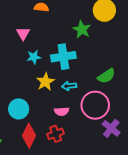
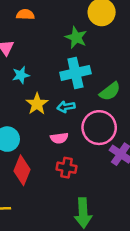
cyan cross: (63, 57) -> (75, 73), moved
red cross: (56, 134) -> (67, 168), moved, turned 35

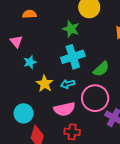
pink semicircle: (59, 138) -> (64, 109), size x1.5

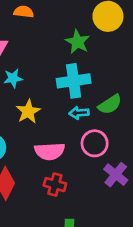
cyan arrow: (68, 84) -> (79, 113), moved
pink circle: (95, 98) -> (95, 143), size x0.7

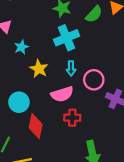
green semicircle: (110, 104) -> (94, 14), moved
cyan arrow: (79, 113) -> (71, 68), moved, turned -72

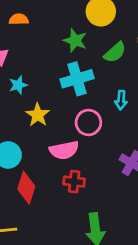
cyan arrow: (71, 68) -> (121, 100), moved
pink circle: (94, 80) -> (88, 122), moved

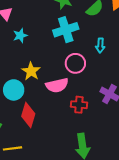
yellow star: (38, 115) -> (31, 71), moved
red cross: (74, 182) -> (79, 105), moved

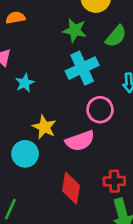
red cross: (79, 105) -> (114, 181), moved
red diamond: (28, 115) -> (71, 188), moved

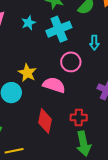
cyan star: (25, 83) -> (29, 23), moved
pink semicircle: (80, 141) -> (54, 85), turned -145

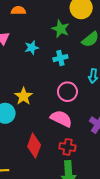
cyan cross: (59, 29) -> (60, 58), size x0.6
pink semicircle: (54, 85) -> (61, 119), moved

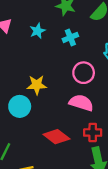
yellow star: (23, 96) -> (37, 85), turned -30
red diamond: (34, 146) -> (56, 137), turned -65

